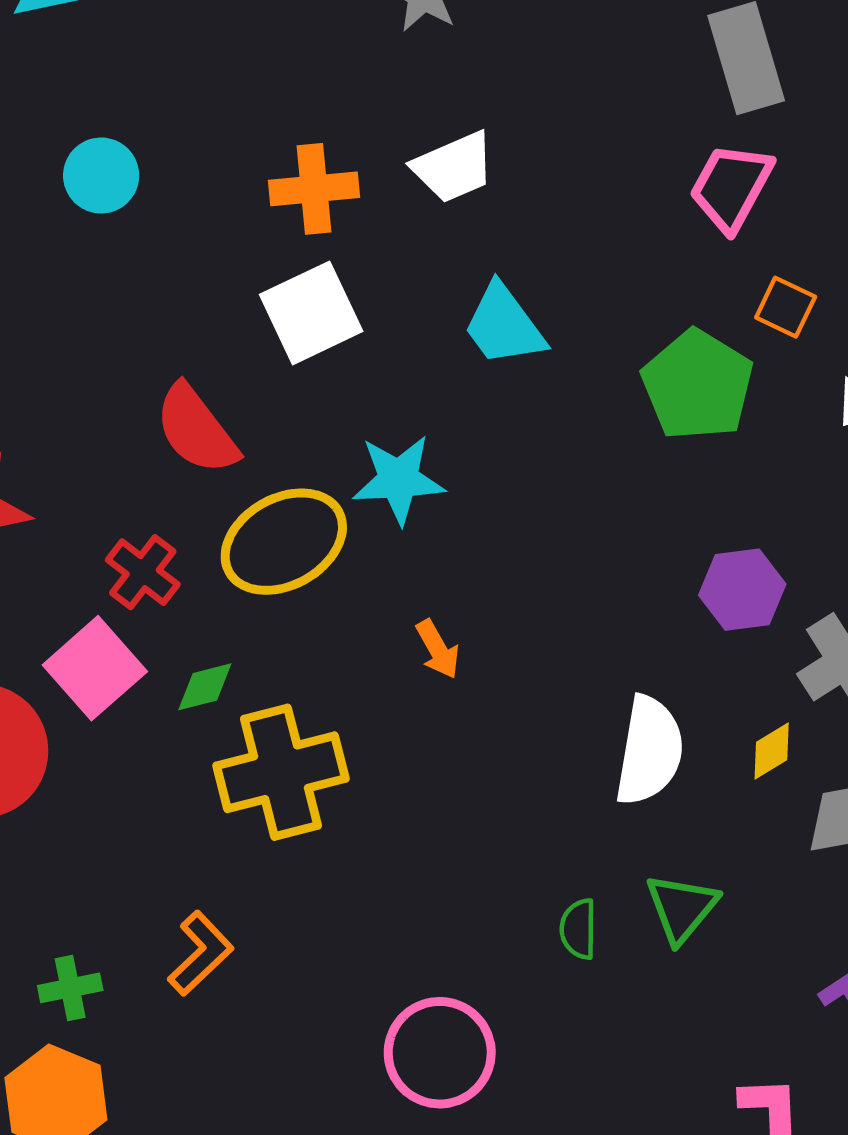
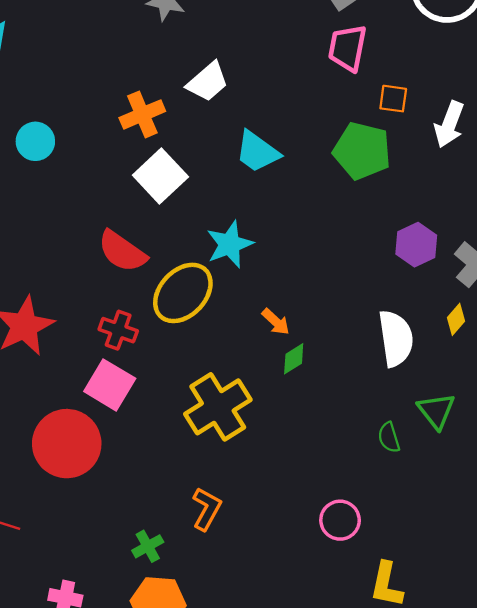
green diamond: (205, 687) -> (294, 359), moved
pink circle: (440, 1053) -> (340, 520), size x0.7

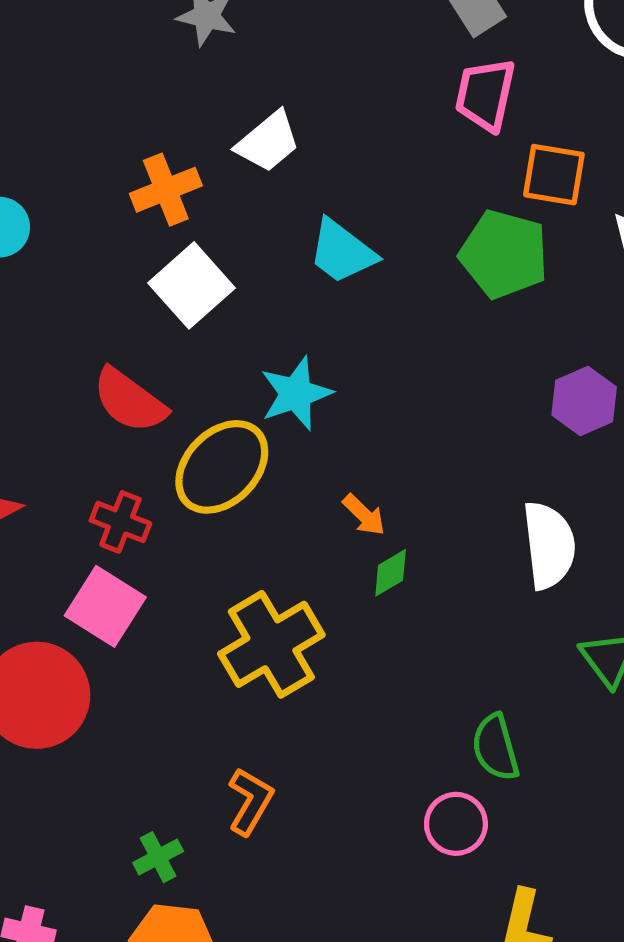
orange square: (393, 99) -> (554, 175), size x1.4
green semicircle: (389, 437) -> (495, 747), moved, size x1.4

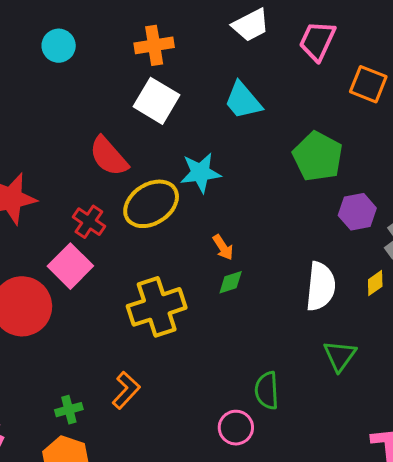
pink trapezoid: (485, 95) -> (317, 41), moved
white trapezoid: (268, 142) -> (251, 25), moved
green pentagon: (504, 254) -> (318, 156), moved
white square: (191, 285) -> (156, 101), turned -30

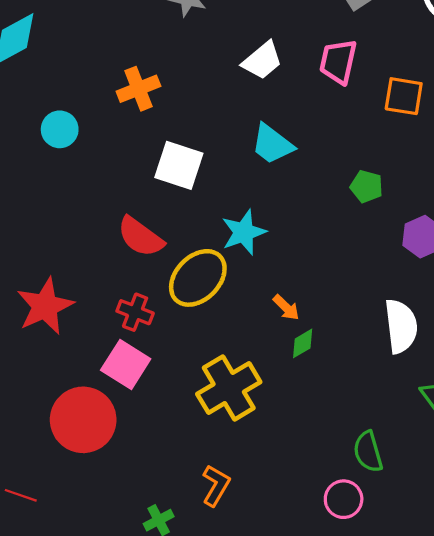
orange cross: (154, 45) -> (138, 89), moved
green pentagon: (318, 156) -> (366, 186), size x0.6

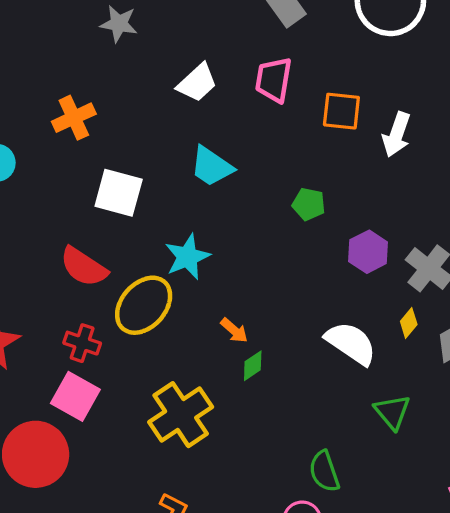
white semicircle: (401, 326) -> (351, 343), turned -46

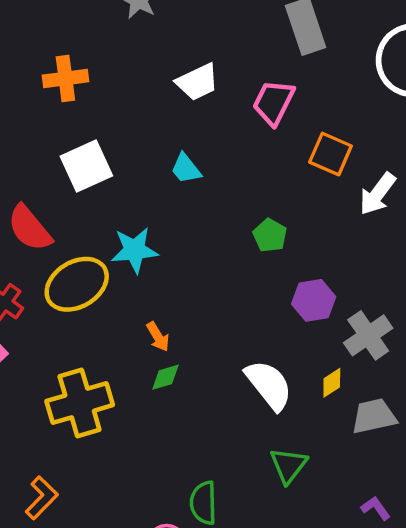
cyan trapezoid: (212, 166) -> (186, 169), size x0.7
white square: (119, 193) -> (86, 166), turned 33

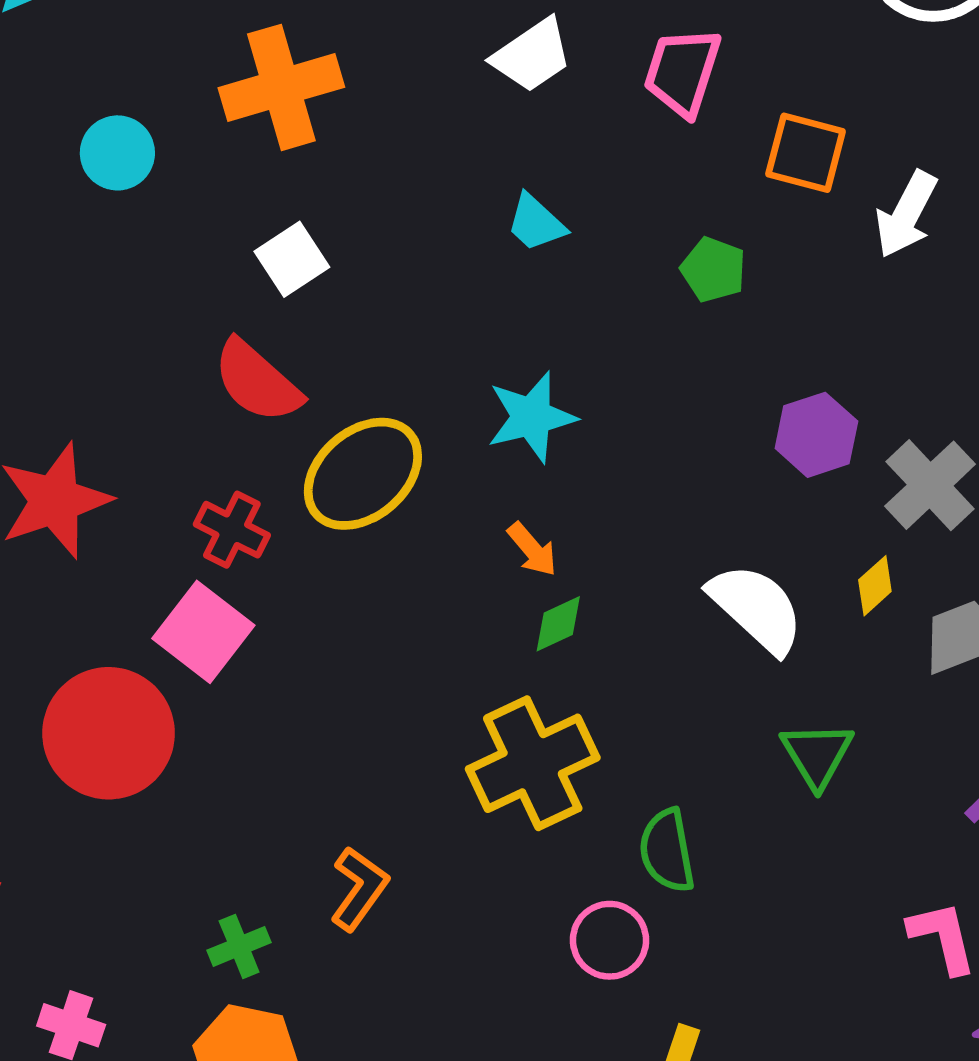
orange cross: (65, 78) -> (281, 87), size x1.4
white square: (86, 166) -> (292, 259), moved, size x0.7
green pentagon: (270, 235) -> (713, 270), moved
cyan star: (135, 250) -> (531, 417), moved
yellow cross: (80, 403) -> (533, 763), moved

